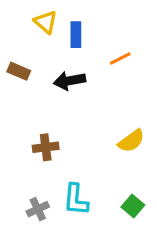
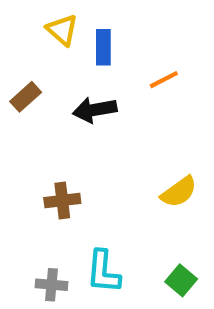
brown rectangle: (19, 71) -> (26, 97), turned -65
gray cross: (38, 209) -> (52, 285), turned 30

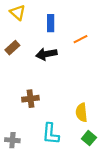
yellow triangle: (62, 30) -> (18, 12), moved
yellow semicircle: (179, 192) -> (82, 112), moved, turned 120
gray cross: (52, 285) -> (12, 140), moved

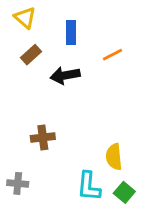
brown rectangle: (12, 48) -> (31, 55), moved
cyan L-shape: (51, 134) -> (89, 186), moved
gray cross: (12, 140) -> (18, 183), moved

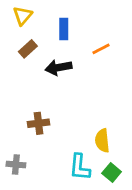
yellow triangle: (25, 18) -> (23, 16), turned 30

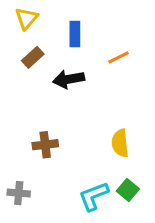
yellow semicircle: (102, 141) -> (120, 143), moved
cyan L-shape: (80, 167) -> (94, 196), turned 64
green square: (112, 172) -> (128, 190), moved

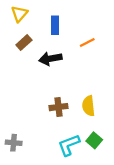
brown cross: (45, 145) -> (58, 107), moved

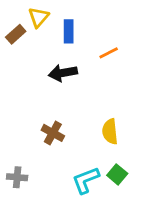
yellow triangle: (19, 14) -> (39, 17), moved
brown rectangle: (24, 43) -> (16, 34), moved
brown cross: (58, 107) -> (53, 133), moved, turned 36

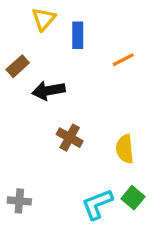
brown rectangle: (16, 34) -> (18, 66), moved
black arrow: (63, 73) -> (49, 91), moved
brown cross: (53, 133) -> (70, 138), moved

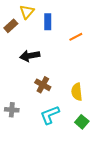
brown rectangle: (18, 66) -> (11, 26), moved
gray cross: (19, 201) -> (12, 110), moved
cyan L-shape: (97, 204) -> (50, 115), moved

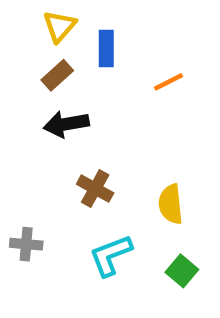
brown rectangle: (11, 26) -> (57, 75), moved

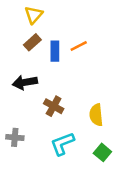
blue rectangle: (106, 49) -> (55, 51), moved
orange line: (168, 82) -> (79, 46), moved
black arrow: (66, 124) -> (25, 82), moved

